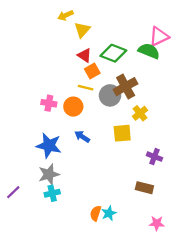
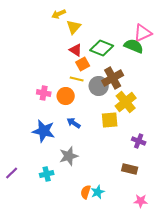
yellow cross: (140, 113) -> (126, 102), size x1.5
gray star: (49, 174) -> (69, 156), moved

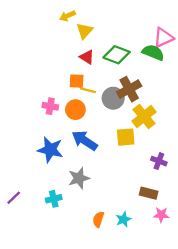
orange square: (83, 64) -> (77, 81), moved, turned 32
blue arrow: (74, 123) -> (85, 141), size x1.6
cyan star: (98, 192) -> (123, 219), moved
pink star: (141, 201) -> (161, 215), moved

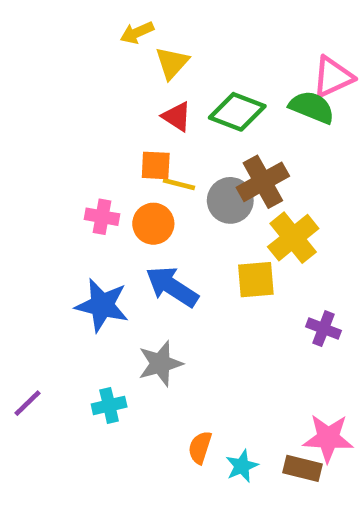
brown rectangle: (149, 193) -> (302, 468), moved
pink star: (161, 215) -> (328, 438), size x1.5
cyan star: (123, 219) -> (242, 466), moved

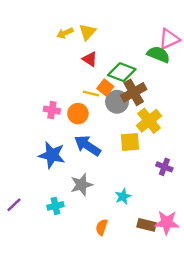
yellow arrow: (137, 33) -> (65, 33), moved
green diamond: (237, 112) -> (122, 72), moved
orange square: (156, 165) -> (105, 88), moved, turned 35
cyan star: (242, 466) -> (123, 196), moved
brown rectangle: (302, 468) -> (147, 225), moved

